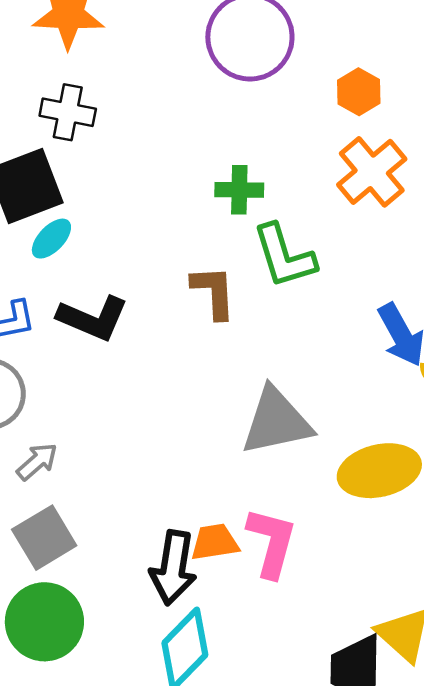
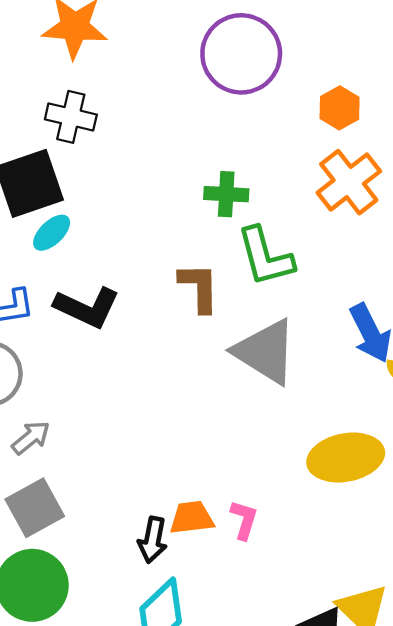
gray triangle: (276, 421) -> (265, 352), moved, turned 42
pink L-shape: (272, 542) -> (244, 520), size x0.6
black arrow: (173, 568) -> (153, 540), size x0.7

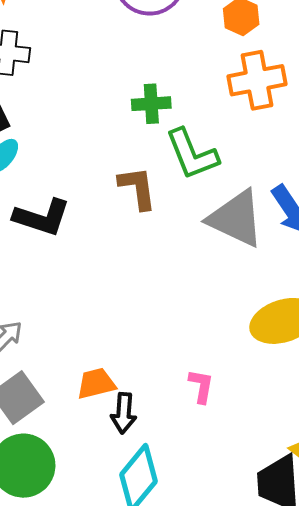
orange cross: (349, 182) -> (257, 80), turned 34
gray triangle: (265, 352) -> (236, 219), moved
orange trapezoid: (192, 518) -> (96, 384), moved

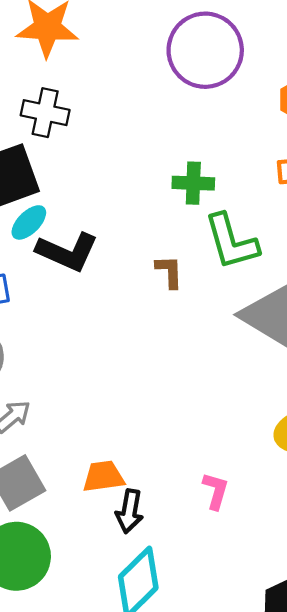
brown L-shape: (137, 188) -> (169, 272), size x0.7
black L-shape: (42, 217) -> (67, 252), moved

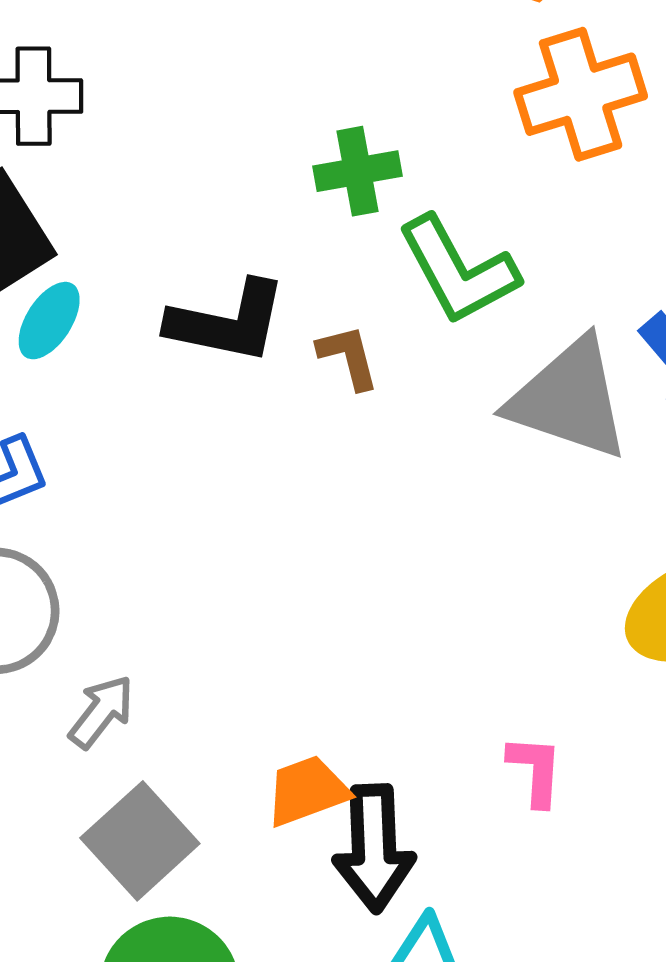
black L-shape: (67, 252) -> (227, 322), moved
black arrow: (129, 511) -> (374, 848), size x1.4

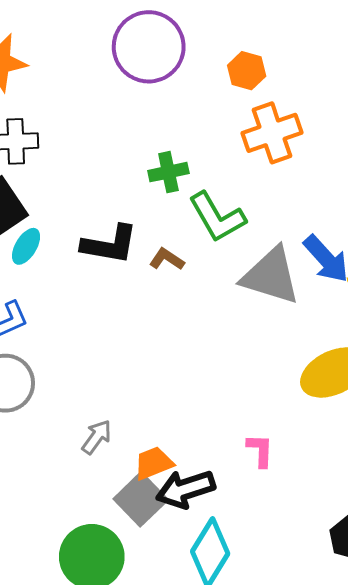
brown L-shape: (348, 357) -> (167, 259), turned -40
gray arrow: (101, 712) -> (97, 437), moved
gray square: (140, 841) -> (141, 499), moved
black arrow: (374, 848) -> (186, 489), turned 76

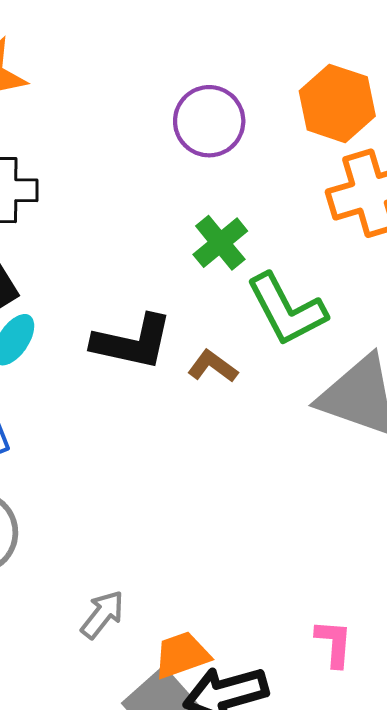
purple circle: (149, 47) -> (209, 121), moved, size x0.7
orange hexagon: (247, 71) -> (337, 103), size x1.4
green cross: (168, 172) -> (220, 243), turned -30

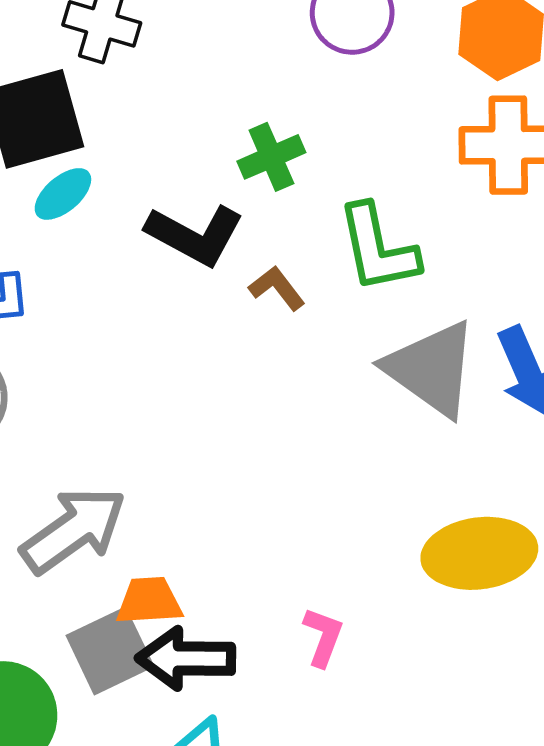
green cross: (220, 243) -> (271, 157), moved
gray arrow: (103, 614) -> (74, 530), size x1.8

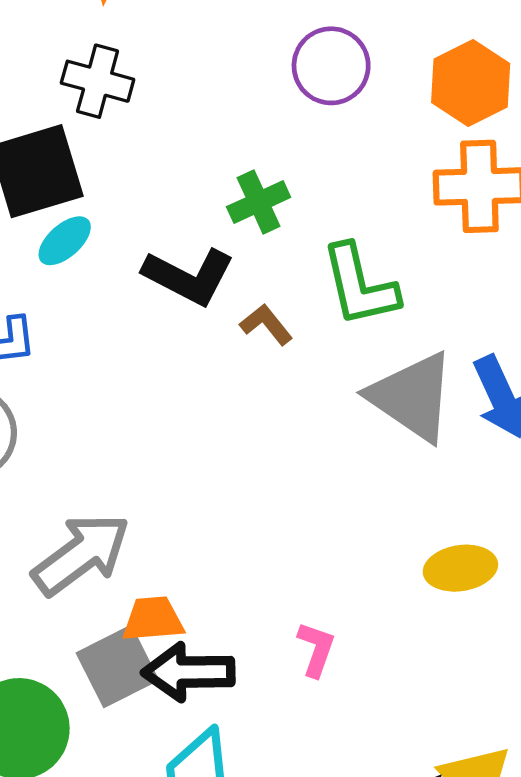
yellow ellipse: (479, 553) -> (460, 568), size x0.7

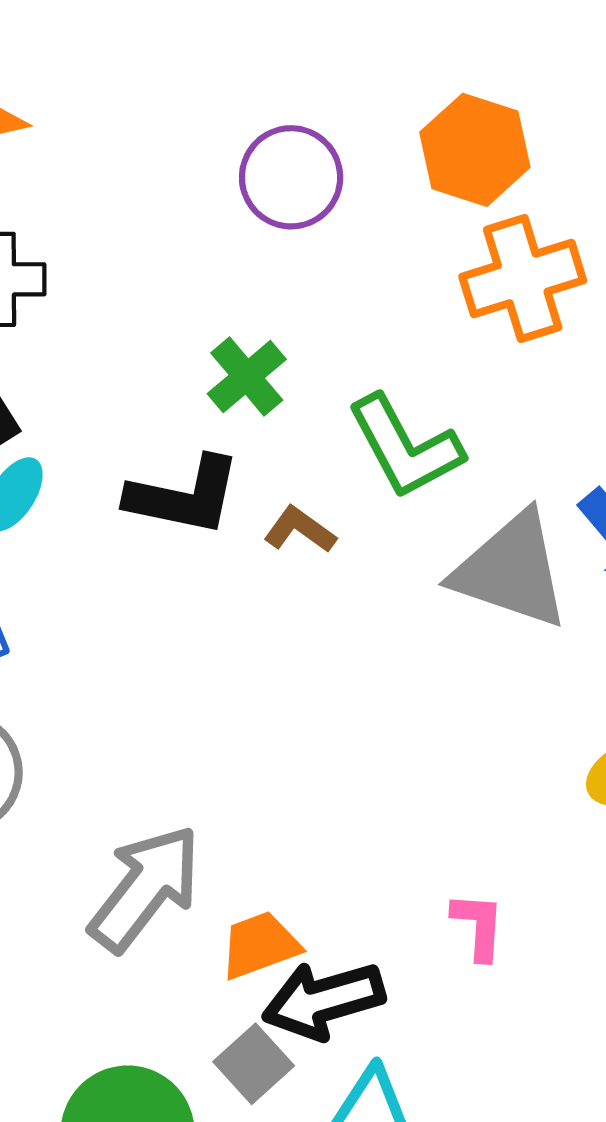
gray square: (117, 666) -> (254, 1064), moved, size x0.7

